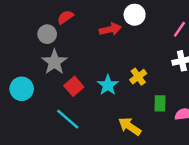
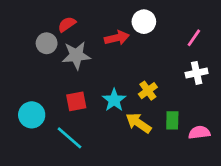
gray star: (54, 62) -> (76, 55), moved, turned 30
red square: (74, 86) -> (76, 101), turned 30
cyan circle: (22, 89) -> (32, 115), moved
yellow arrow: (130, 126) -> (138, 123), moved

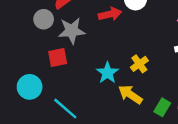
red square: (76, 101) -> (58, 58), moved
green rectangle: (172, 120) -> (162, 107), moved, turned 30

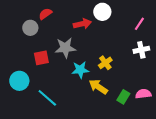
gray star: (72, 31) -> (65, 48), moved
cyan star: (107, 73) -> (80, 70), turned 30

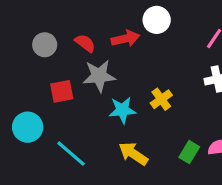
red semicircle: (45, 14) -> (85, 43), moved, turned 72
yellow arrow: (98, 87) -> (133, 154), moved

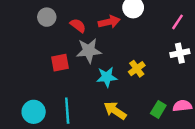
gray circle: (45, 45) -> (47, 17), moved
cyan circle: (28, 127) -> (34, 112), moved
cyan line: (71, 154) -> (67, 111), turned 45

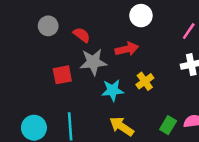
red arrow: (109, 22) -> (127, 49), moved

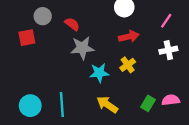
red arrow: (127, 49) -> (129, 37), moved
red square: (62, 75) -> (27, 38), moved

